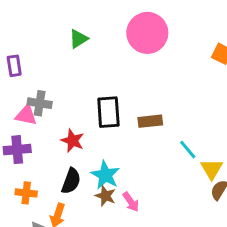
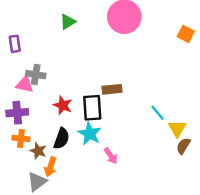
black rectangle: (108, 112) -> (92, 108), moved
brown rectangle: (150, 121) -> (112, 89), moved
orange cross: (26, 193) -> (21, 139), moved
brown star: (105, 196) -> (38, 151), moved

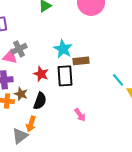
gray cross: (36, 75) -> (19, 49), turned -35
cyan star: (90, 134) -> (63, 49), moved
brown star: (38, 151) -> (21, 94), moved

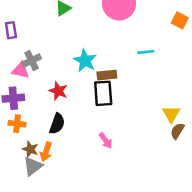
black rectangle: (65, 76) -> (103, 93), moved
cyan line: (118, 80) -> (146, 52), moved, turned -56
brown star: (21, 94) -> (30, 149), moved

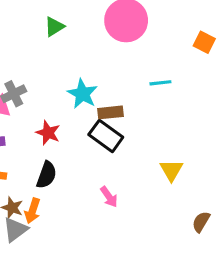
black rectangle: (103, 93) -> (106, 136), turned -50
yellow triangle: (171, 114) -> (171, 170), moved
brown semicircle: (177, 131) -> (201, 222), moved

